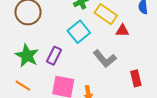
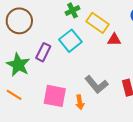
purple rectangle: (54, 56) -> (43, 52), moved
gray L-shape: (105, 59) -> (96, 85), moved

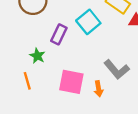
green star: (18, 65) -> (37, 56), moved, size x0.6
orange line: (14, 95) -> (27, 81), turned 42

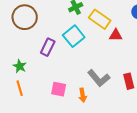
green star: (37, 56) -> (20, 66), moved
pink square: (71, 82) -> (59, 89), size x0.7

